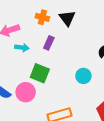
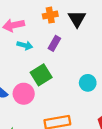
orange cross: (42, 17) -> (50, 15), turned -32
green square: (40, 73) -> (41, 75), turned 30

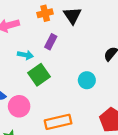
cyan arrow: (25, 45) -> (25, 55), moved
pink circle: (24, 94) -> (19, 106), moved

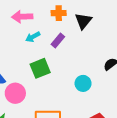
cyan arrow: (25, 55) -> (33, 37), moved, turned 128

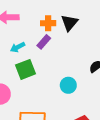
orange cross: (59, 13) -> (48, 23), moved
cyan arrow: (33, 37) -> (18, 47), moved

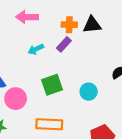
black triangle: (69, 23) -> (92, 25), turned 42
green square: (26, 69) -> (52, 85), moved

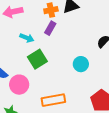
cyan arrow: (36, 49) -> (27, 38), turned -120
green square: (52, 85) -> (37, 59), moved

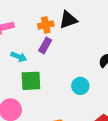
green square: (37, 59) -> (31, 81), turned 30

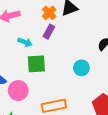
orange cross: (46, 25) -> (49, 13), turned -32

